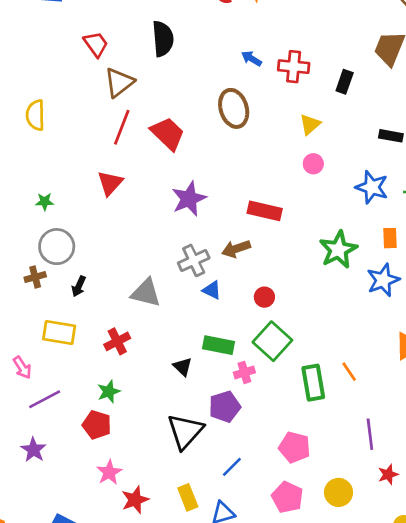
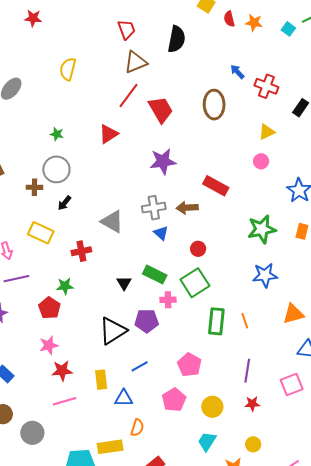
blue star: (383, 280) -> (265, 275), moved

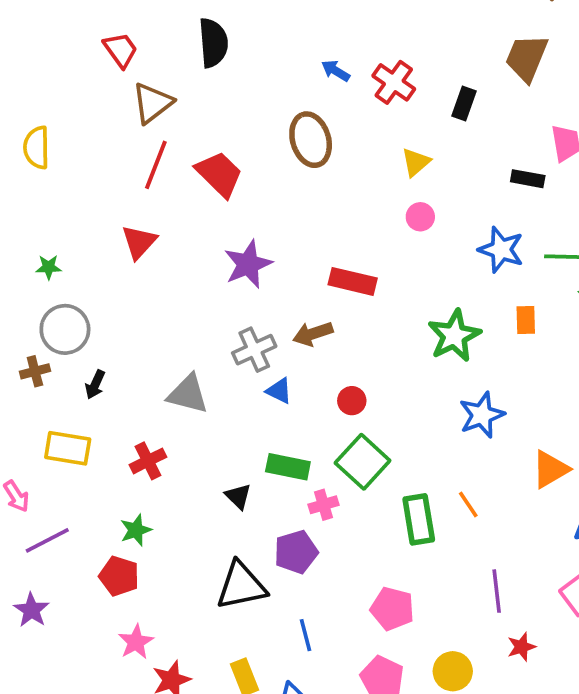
red cross: (266, 86) -> (394, 82), turned 30
black triangle: (113, 331) -> (241, 586), turned 36
blue line: (140, 366) -> (306, 635), turned -60

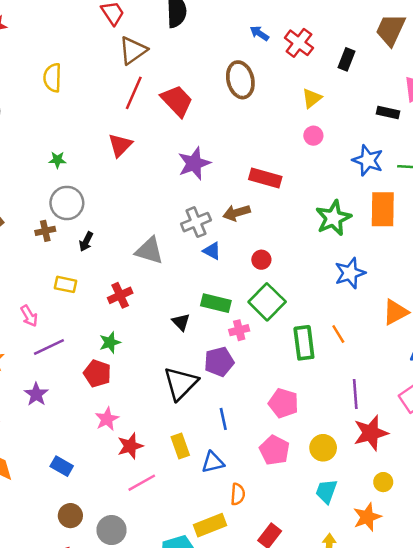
orange rectangle: (526, 320) -> (383, 209), size x1.8
yellow rectangle: (68, 448) -> (66, 284), size x0.7
black triangle: (241, 586) -> (181, 383), turned -36
red star: (521, 647) -> (371, 433), size x1.8

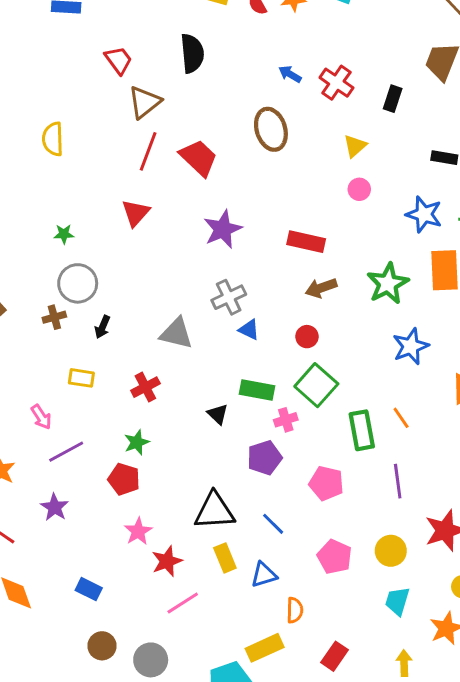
brown arrow: (237, 213) -> (321, 288), moved
black triangle: (181, 383) -> (214, 511), moved, turned 45
purple line: (355, 394) -> (398, 481), moved
pink pentagon: (283, 403) -> (326, 483), moved
blue line: (223, 419) -> (273, 524), turned -30

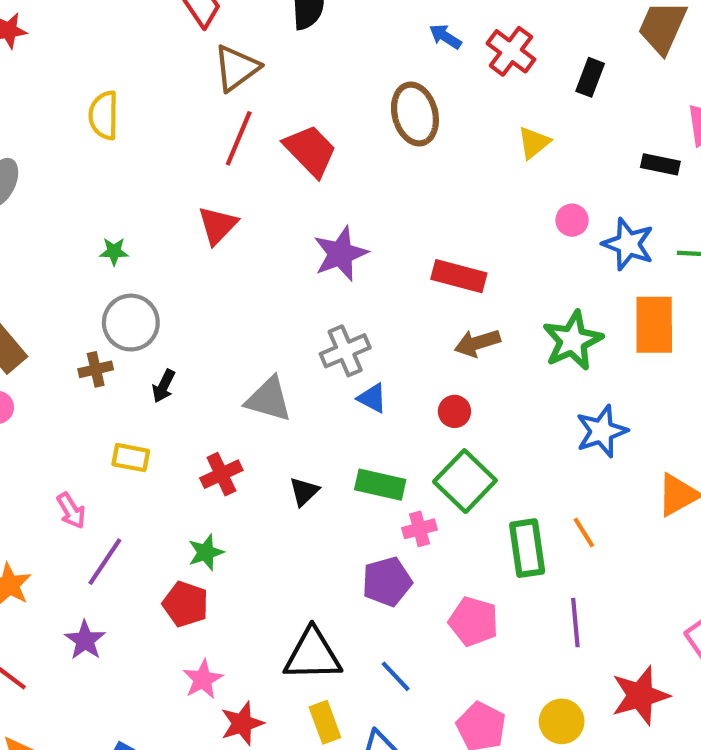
pink circle: (359, 189) -> (572, 220), moved
black triangle: (218, 414) -> (304, 492), moved, turned 30
purple line: (66, 452) -> (105, 562), turned -30

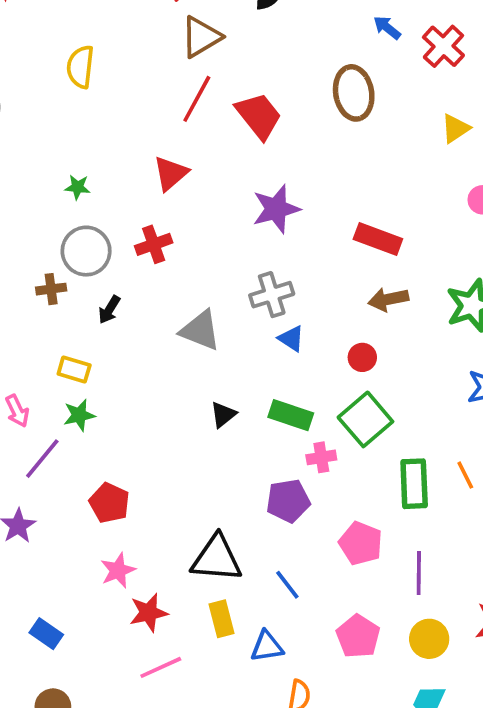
red cross: (221, 474) -> (154, 244), moved
green star: (206, 552) -> (79, 415), moved
purple line: (575, 623) -> (419, 573), moved

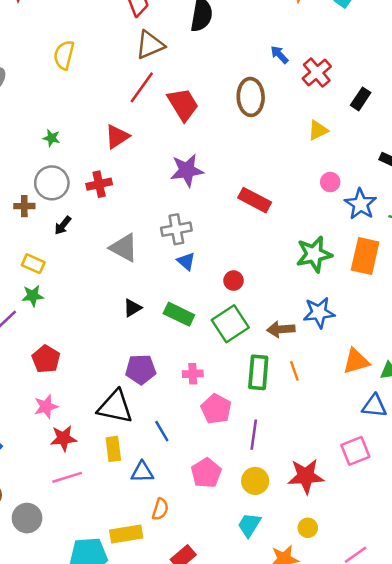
brown arrow: (388, 299) -> (281, 329), moved
pink cross: (321, 457) -> (193, 374), moved
purple pentagon: (288, 501) -> (141, 369), moved

